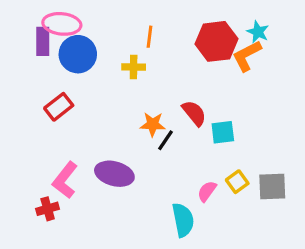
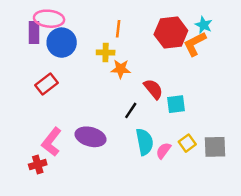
orange star: (153, 124) -> (121, 69), moved
cyan semicircle: (183, 220) -> (145, 142), moved

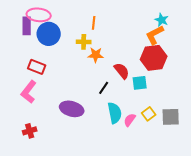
red hexagon: (171, 32) -> (154, 58), moved
red rectangle: (47, 84) -> (37, 67), turned 60
pink L-shape: (52, 142) -> (29, 92), moved

